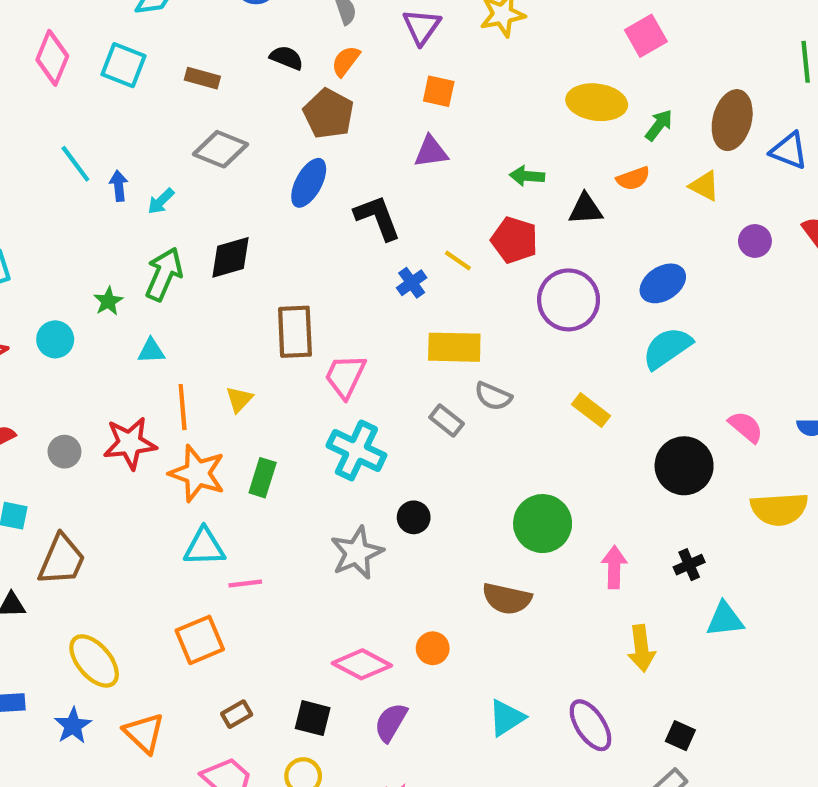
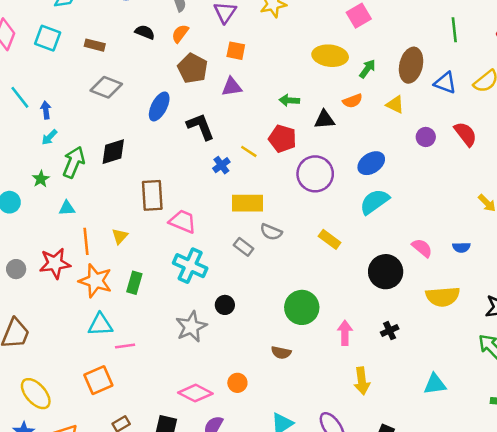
brown pentagon: (329, 114) -> (193, 68), moved
cyan arrow: (161, 201) -> (49, 137), moved
pink trapezoid: (345, 376) -> (183, 221), turned 88
brown semicircle: (507, 599) -> (281, 353), size x0.7
cyan triangle: (725, 619) -> (435, 384), moved

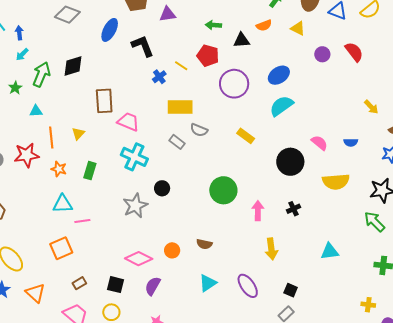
orange star: (95, 281) -> (59, 169), size x0.6
brown semicircle: (281, 353) -> (204, 244), moved

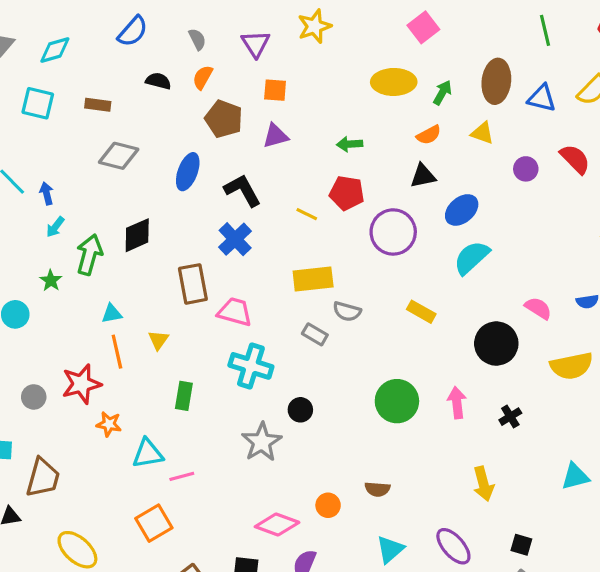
black triangle: (242, 40) -> (423, 176), moved
blue cross: (159, 77) -> (235, 239), moved, size x1.5
cyan triangle: (36, 111) -> (112, 314), moved
orange star: (59, 169) -> (109, 424), moved
pink arrow: (258, 211) -> (457, 403), moved

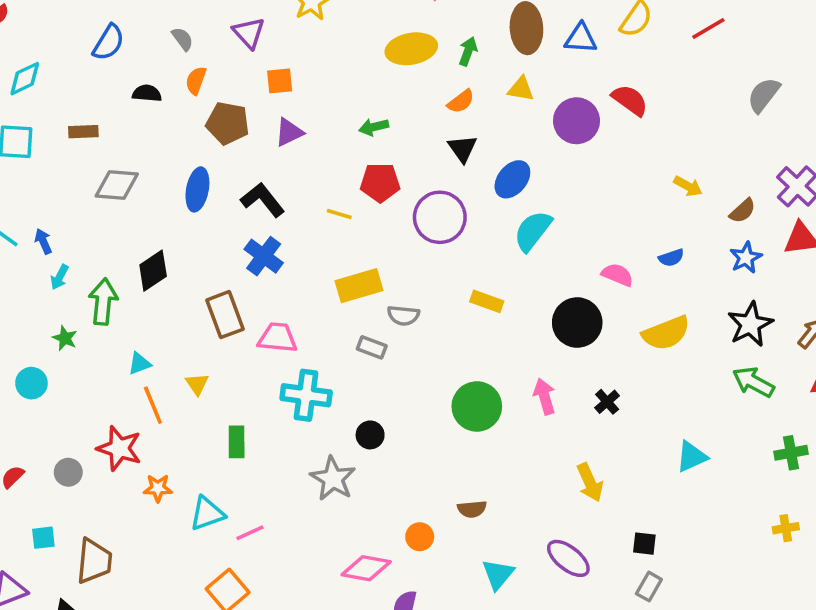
purple circle: (526, 169) -> (576, 121), size x1.6
black triangle: (423, 176) -> (462, 149), turned -44
red star: (81, 384) -> (119, 448), turned -30

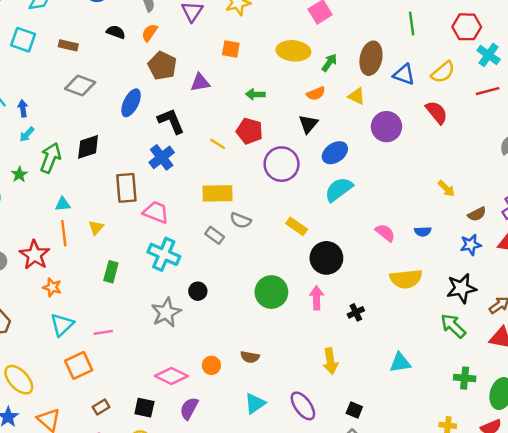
orange square: (280, 81) -> (231, 49), moved
red semicircle: (630, 100) -> (437, 112), moved
black circle: (577, 323) -> (326, 258), moved
cyan triangle: (207, 514) -> (62, 325), moved, turned -40

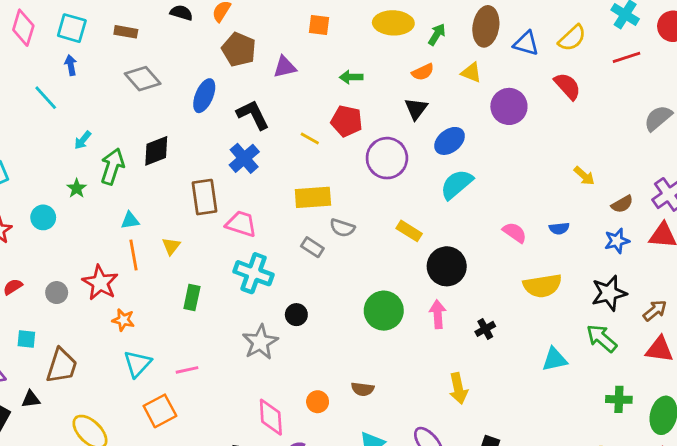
gray diamond: (80, 85) -> (143, 79), turned 32
blue arrow: (23, 108) -> (71, 65), moved
cyan triangle: (400, 363) -> (555, 359), moved
pink diamond: (171, 376) -> (271, 417), turned 64

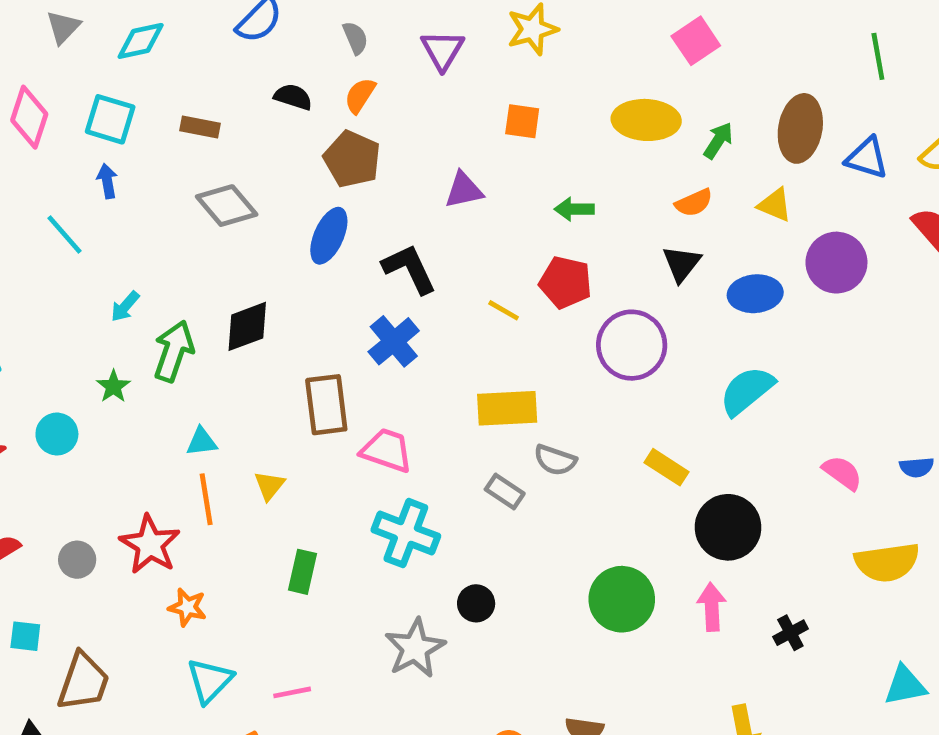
brown pentagon: (239, 49) -> (352, 159), moved
blue ellipse: (450, 141) -> (755, 294), moved, turned 32

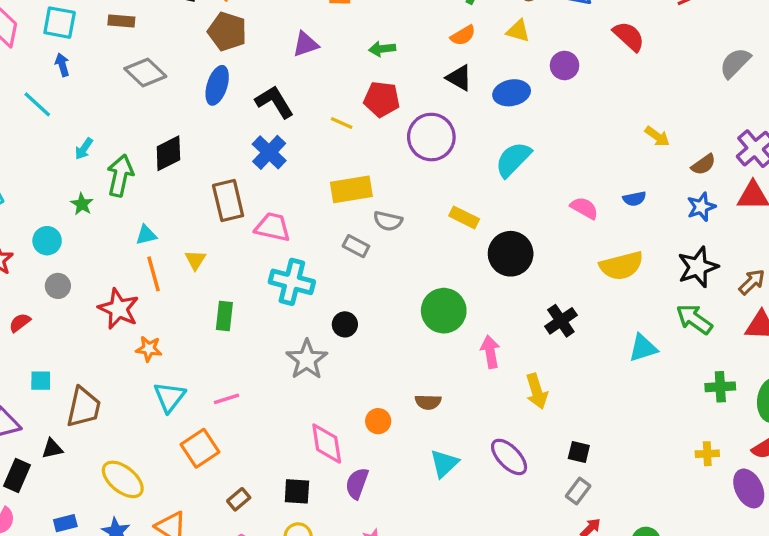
purple circle: (836, 263) -> (565, 65), size x0.7
black triangle: (682, 264) -> (459, 78), turned -32
gray circle: (77, 560) -> (58, 286), moved
pink arrow: (712, 607) -> (490, 352), moved
black cross: (790, 633) -> (561, 321), size x1.4

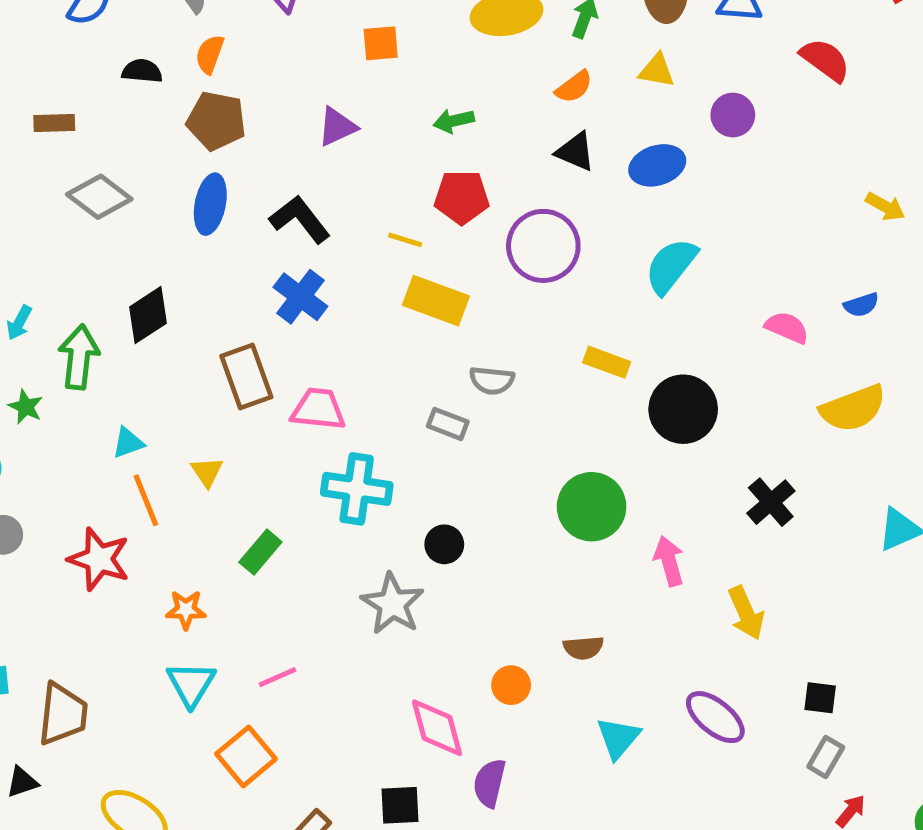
yellow rectangle: (351, 189) -> (436, 301), moved, turned 36
green rectangle: (224, 316) -> (260, 552), turned 40
orange star: (149, 349) -> (186, 610), moved

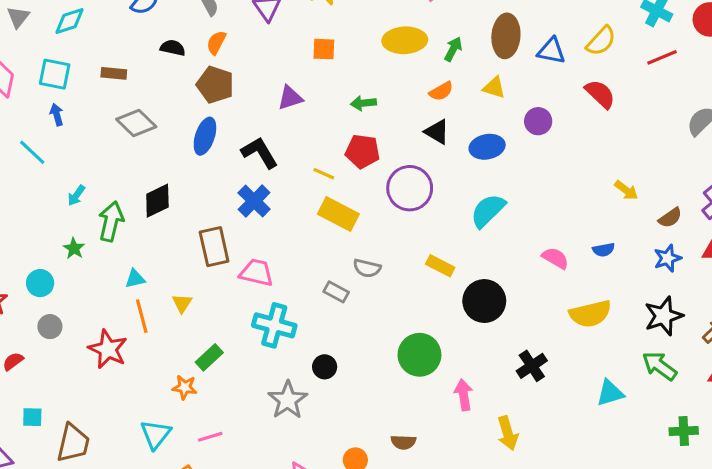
orange star: (186, 610) -> (185, 387), moved

